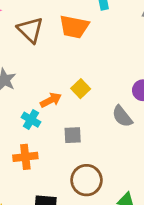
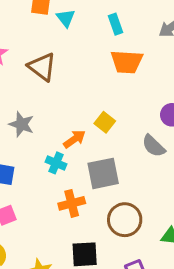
orange trapezoid: (74, 27) -> (127, 62), moved
gray square: (73, 135) -> (103, 173), size x1.6
orange cross: (25, 157) -> (72, 203), moved

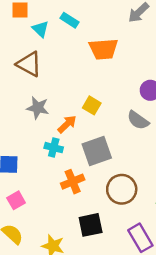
cyan triangle: (66, 18) -> (40, 29), moved
cyan rectangle: (116, 24) -> (70, 20), moved, turned -30
gray star: (22, 124) -> (38, 108), moved

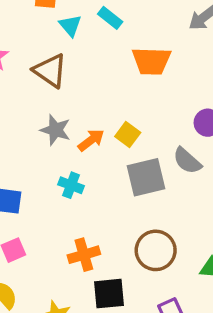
orange arrow: (67, 124) -> (91, 140), moved
gray square: (97, 151) -> (146, 177), moved
orange cross: (73, 182) -> (84, 255), moved

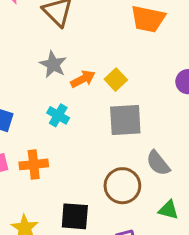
gray semicircle: (187, 161) -> (158, 163), moved
orange cross: (84, 255) -> (34, 164), moved

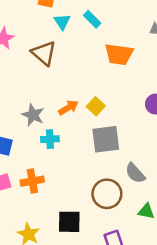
gray star: (53, 64) -> (33, 115), moved
cyan cross: (58, 115) -> (50, 139), turned -30

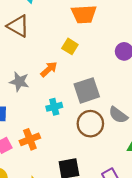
yellow square: (96, 106) -> (70, 46), moved
cyan cross: (50, 139) -> (54, 107), moved
brown circle: (107, 194) -> (90, 124), moved

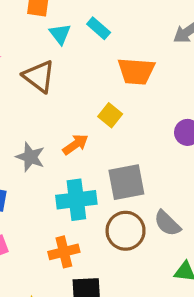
cyan cross: (54, 107) -> (76, 200), size x1.6
orange cross: (30, 139) -> (64, 252), moved

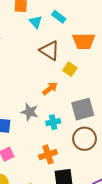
brown triangle: (39, 76) -> (50, 50), moved
gray star: (30, 157) -> (30, 112), moved
cyan cross: (76, 200) -> (53, 122), size x0.6

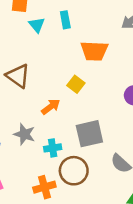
cyan rectangle: (59, 17) -> (65, 20), turned 40
brown triangle: (50, 50) -> (18, 76), moved
brown circle: (85, 139) -> (74, 171), moved

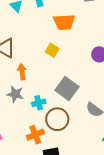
orange arrow: (51, 107) -> (22, 72), moved, turned -56
gray square: (89, 134) -> (67, 89), turned -35

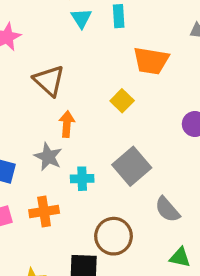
brown circle: (57, 119) -> (114, 236), moved
orange cross: (35, 135) -> (44, 211), moved

